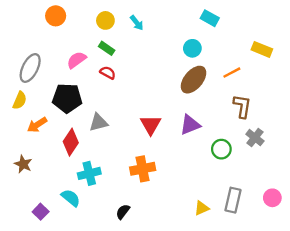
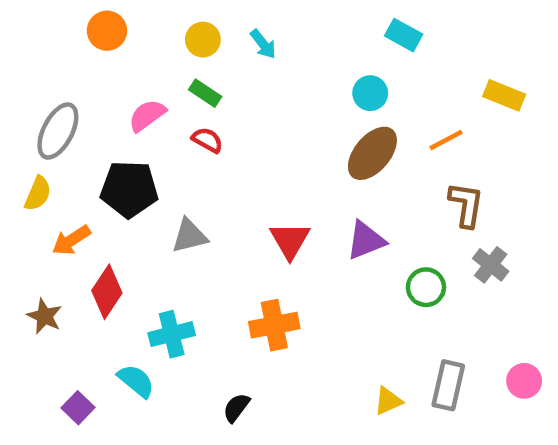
red diamond: (71, 142) -> (107, 292), moved

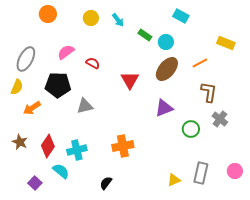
green rectangle: (205, 93) -> (145, 35), moved
red triangle: (290, 240) -> (130, 80), moved
red diamond: (107, 292) -> (48, 146), moved

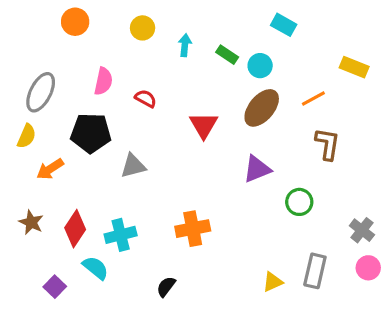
cyan arrow: (118, 20) -> (185, 45), moved, turned -136
pink semicircle: (66, 52) -> (103, 81), turned 138
gray cross: (220, 119) -> (362, 230), moved

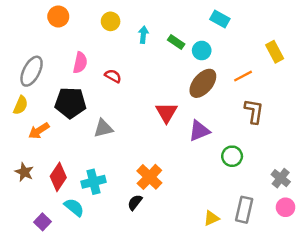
yellow rectangle: (354, 67) -> (275, 52), turned 40
red triangle: (204, 125) -> (166, 112), moved
orange cross: (193, 229) -> (149, 177), turned -35
black semicircle: (166, 287) -> (135, 202), moved

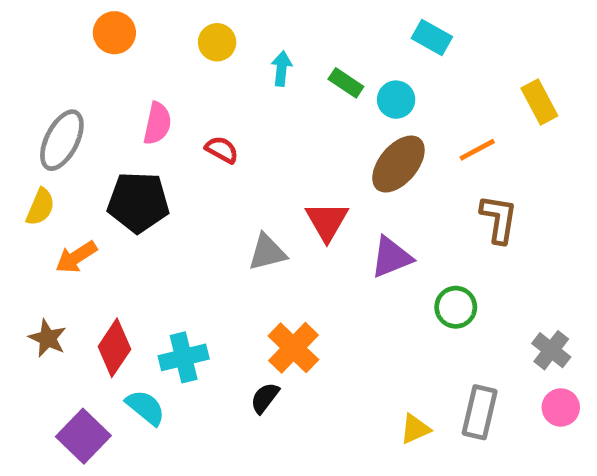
gray triangle: (103, 128) -> (267, 252), moved
purple square: (42, 222) -> (83, 436), size x1.5

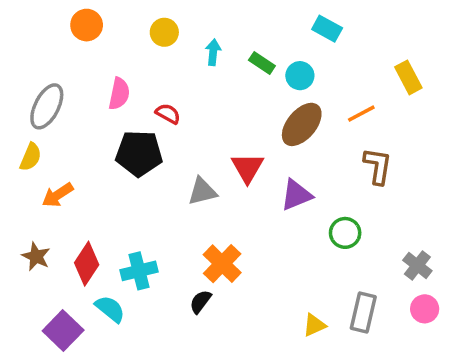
black pentagon: (138, 202) -> (139, 153), moved

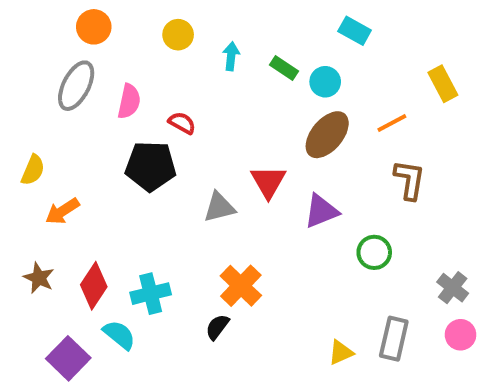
gray ellipse: (47, 106) -> (76, 86), moved

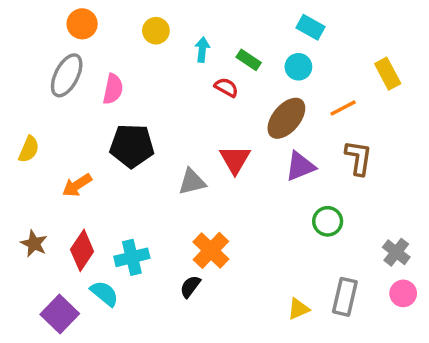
cyan circle: (325, 82) -> (298, 67), moved
red semicircle: (182, 123) -> (226, 87), moved
orange arrow: (62, 211) -> (77, 185), moved
purple triangle: (321, 211) -> (300, 166), moved

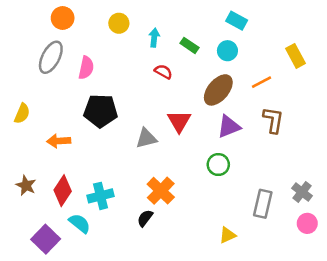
red semicircle: (226, 87) -> (163, 72), moved
orange arrow: (77, 185) -> (59, 141), turned 30
green circle: (328, 221) -> (218, 165), moved
gray rectangle: (345, 297) -> (263, 204), moved

